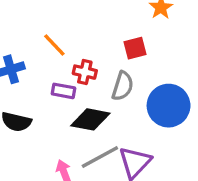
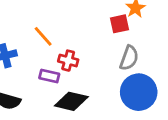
red square: (135, 48) -> (119, 24), moved
gray semicircle: (123, 86) -> (129, 58), moved

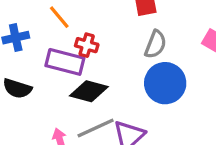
purple rectangle: (49, 76) -> (65, 62), size x1.6

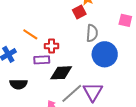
purple rectangle: (65, 62) -> (42, 60), size x0.7

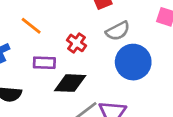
gray semicircle: (92, 33) -> (118, 31), turned 54
red cross: (52, 46) -> (76, 43), moved, turned 32

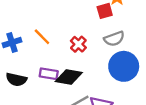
orange line: (31, 26) -> (42, 37), moved
purple rectangle: (44, 63) -> (49, 74), moved

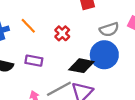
gray semicircle: (114, 39) -> (109, 29), moved
black diamond: (69, 77) -> (81, 66), moved

